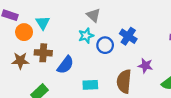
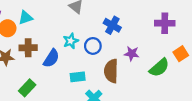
cyan triangle: (43, 23) -> (26, 18), turned 48
cyan star: (86, 36) -> (71, 41), moved
blue circle: (105, 45) -> (93, 46), moved

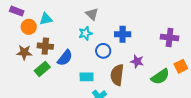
blue cross: (112, 25) -> (123, 34), turned -35
cyan star: (71, 41) -> (85, 33), moved
green rectangle: (27, 88) -> (42, 69), moved

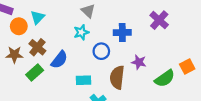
cyan triangle: (46, 19) -> (38, 17), turned -32
purple cross: (170, 37) -> (159, 20), moved, turned 36
brown cross: (45, 46) -> (37, 47), turned 35

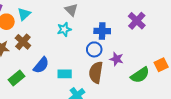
blue circle: (101, 51) -> (94, 49), moved
blue semicircle: (59, 60) -> (41, 65), moved
green rectangle: (35, 72) -> (16, 78), moved

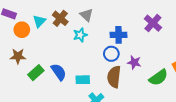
brown cross: (23, 42) -> (60, 18), moved
blue semicircle: (41, 65) -> (59, 72), turned -72
green rectangle: (16, 78) -> (36, 73), moved

